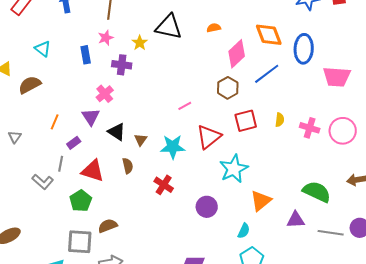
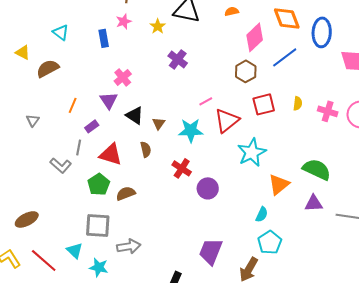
purple cross: (122, 65) -> (178, 59), moved, turned 30
pink line: (185, 106) -> (206, 101), moved
green semicircle: (317, 192) -> (317, 169), moved
purple circle: (207, 207) -> (208, 188), moved
brown semicircle: (108, 226) -> (126, 193), moved

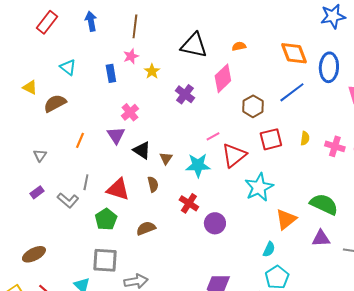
yellow star: (158, 26) -> (152, 71), moved
pink diamond: (255, 37) -> (223, 78), moved
purple rectangle: (92, 126) -> (37, 192), moved
brown semicircle: (126, 193) -> (146, 228), moved

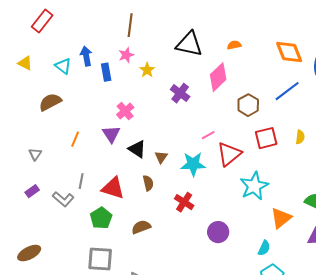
blue arrow: (91, 21) -> (86, 56), moved
yellow triangle: (30, 87) -> (25, 63), moved
purple circle: (215, 223) -> (218, 232), moved

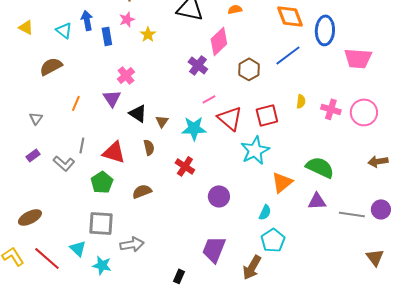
purple cross: (180, 93) -> (198, 65), moved
red square: (266, 138) -> (267, 115), moved
red triangle: (229, 154) -> (230, 118), turned -40

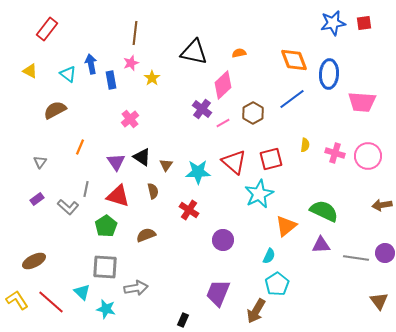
purple triangle: (112, 98) -> (116, 162), moved
pink line: (209, 99) -> (223, 123), moved

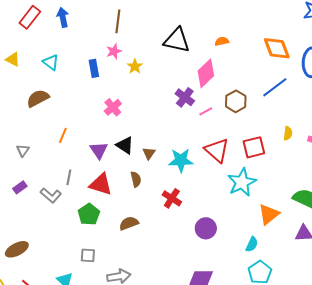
blue arrow: (91, 64) -> (63, 17), moved
gray square: (105, 267) -> (88, 255), size x0.6

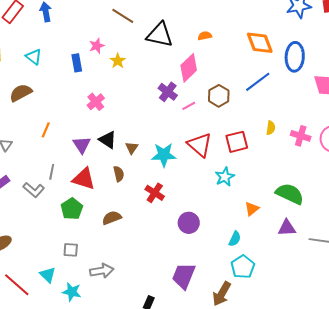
brown line: (118, 21) -> (123, 16), moved, turned -65
cyan star: (242, 182) -> (225, 177), size x0.7
orange triangle: (269, 214) -> (252, 209), size x0.7

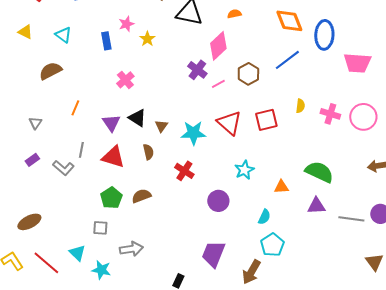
cyan star: (225, 177) -> (244, 170), moved
green pentagon: (72, 209) -> (111, 198), moved
orange triangle: (252, 209) -> (281, 187), turned 35

